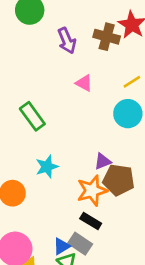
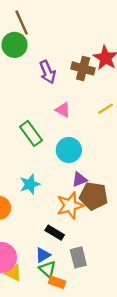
cyan circle: (128, 114) -> (69, 150), moved
green rectangle: (32, 116) -> (31, 133), moved
black rectangle: (91, 221) -> (55, 233), moved
gray rectangle: (80, 244) -> (78, 257), moved, turned 42

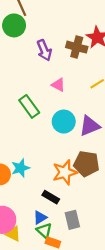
purple triangle: (79, 179) -> (90, 126), moved, size x1.5
cyan star: (30, 184) -> (21, 168), moved

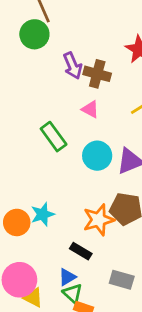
brown cross: (77, 47) -> (97, 74), moved
gray rectangle: (72, 220) -> (122, 280), moved, turned -60

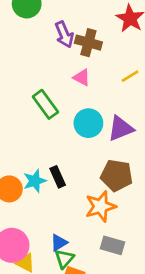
orange star: (99, 220) -> (101, 206), moved
black rectangle: (81, 251) -> (58, 177), moved, turned 35
green triangle: (73, 293) -> (64, 259), turned 30

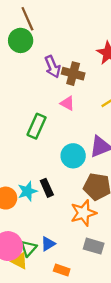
green rectangle: (45, 104) -> (37, 126), turned 60
cyan circle: (88, 123) -> (73, 156), moved
green triangle: (64, 259) -> (29, 248), moved

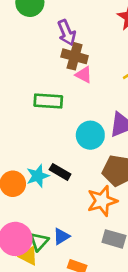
brown cross: (73, 74) -> (75, 56), moved
green rectangle: (37, 126) -> (48, 101), turned 70
black rectangle: (47, 188) -> (60, 172), turned -36

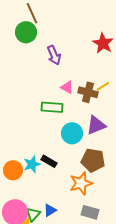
brown cross: (75, 56) -> (88, 92), moved
green rectangle: (48, 101) -> (52, 107), moved

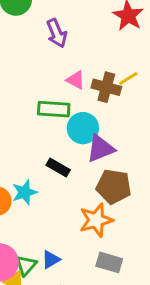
purple triangle: (96, 125) -> (100, 149), moved
cyan circle: (72, 133) -> (83, 128), moved
black rectangle: (49, 161) -> (58, 168), moved

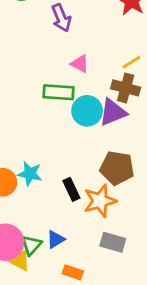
brown cross: (106, 87) -> (126, 88), moved
purple triangle: (100, 149) -> (113, 112), moved
black rectangle: (58, 168) -> (71, 189), moved, turned 35
cyan star: (25, 192) -> (30, 174), turned 30

